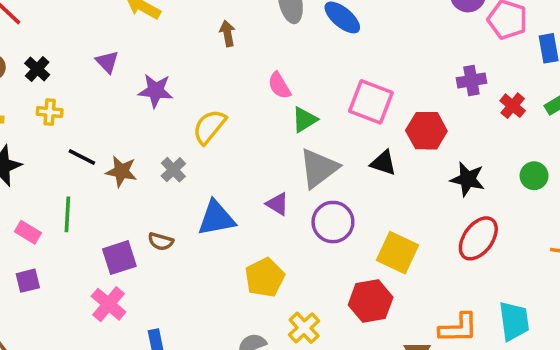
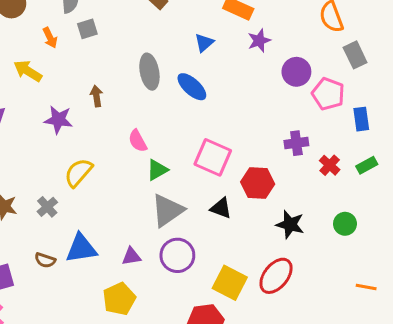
purple star: (156, 91) -> (58, 120), moved
purple triangle: (277, 204) -> (131, 256), moved, turned -42
red ellipse: (478, 238) -> (276, 276), moved
brown semicircle: (161, 241) -> (45, 260), moved

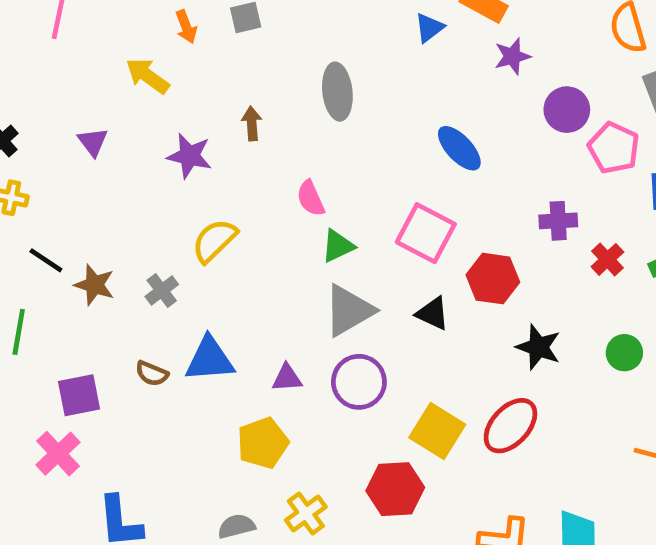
blue triangle: (204, 43) -> (429, 28), moved
blue ellipse: (192, 87) -> (459, 148), moved

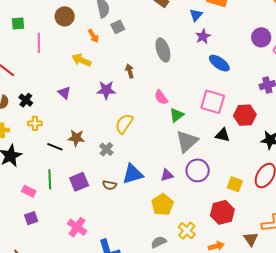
purple star: (512, 56) -> (203, 36), moved
brown star: (94, 285) -> (76, 138), moved
purple square: (79, 395) -> (79, 182), moved
yellow square: (437, 431) -> (235, 184), size x0.7

